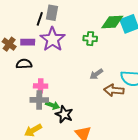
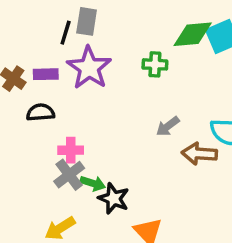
gray cross: (39, 100) -> (69, 175), turned -36

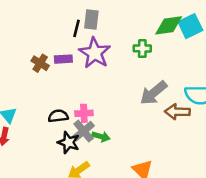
black semicircle: (40, 112) -> (58, 116), moved
gray arrow: (168, 126) -> (154, 93), size x1.6
black star: (114, 198) -> (68, 142), moved

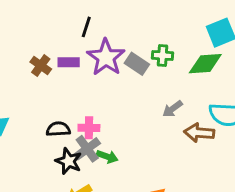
gray rectangle: (91, 19) -> (137, 64), moved, turned -66
green diamond: (169, 25) -> (205, 64), moved
gray arrow: (154, 93) -> (173, 109), size x0.6

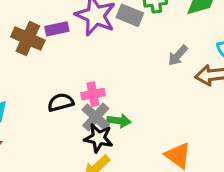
brown cross: (41, 66) -> (28, 38), size x1.4
black star: (69, 161) -> (98, 138), moved

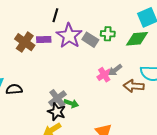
pink cross: (93, 94) -> (104, 75), moved, turned -32
black semicircle: (61, 102) -> (14, 89), moved

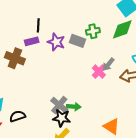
purple star: (69, 36) -> (56, 42), size x0.7
purple rectangle: (44, 40) -> (32, 41), moved
black semicircle: (14, 89) -> (18, 116), moved

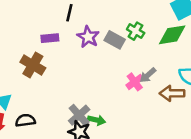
green cross: (93, 31) -> (136, 31), turned 32
purple rectangle: (32, 41) -> (50, 38), moved
brown cross: (15, 58) -> (33, 65), moved

